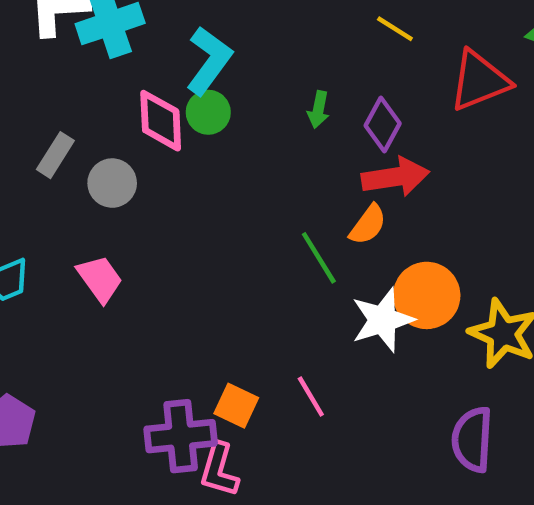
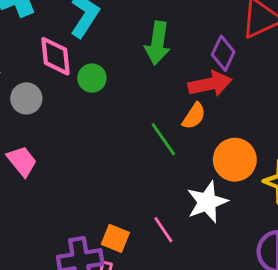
green arrow: (318, 110) -> (158, 43), size x1.8
green circle: (208, 112) -> (92, 78), moved
purple diamond: (383, 125) -> (223, 53), moved
white star: (383, 320) -> (207, 202), moved

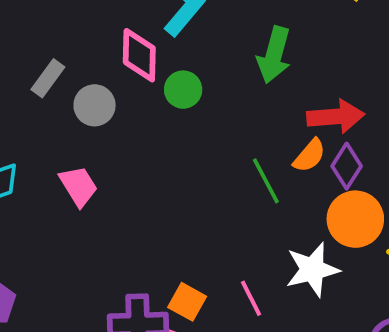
purple diamond: (223, 53) -> (347, 166), moved

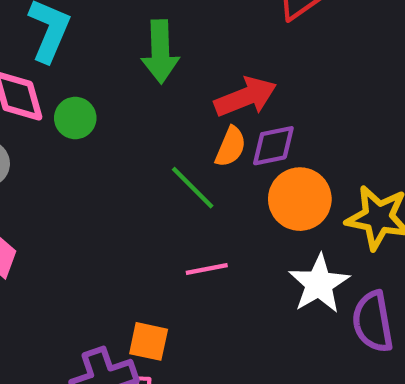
purple diamond: (347, 166) -> (273, 146), turned 63
white star: (312, 270) -> (319, 284), moved
pink line: (251, 298) -> (207, 269), moved, turned -57

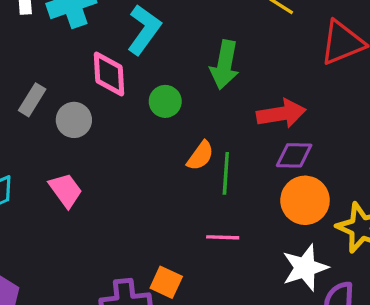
green circle: (75, 118) -> (165, 101), moved
orange semicircle: (231, 147) -> (200, 156), moved
green line: (193, 188) -> (226, 173), turned 36

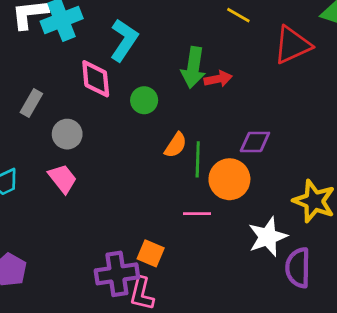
red arrow: (281, 114) -> (218, 79), moved, size x0.7
gray circle: (74, 120) -> (67, 134), moved
orange circle: (305, 200) -> (229, 179), moved

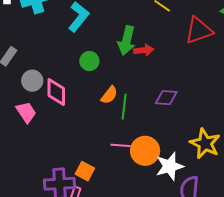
pink diamond: (96, 79) -> (56, 92), moved
orange circle: (229, 179) -> (145, 151), moved

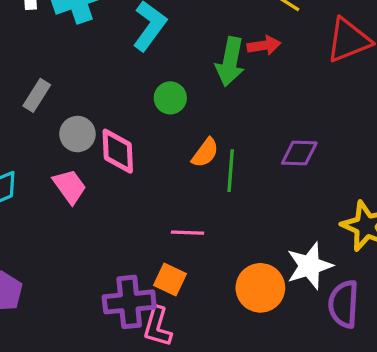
red arrow: (144, 50) -> (264, 45), moved
pink line: (120, 145) -> (188, 233), moved
orange circle: (145, 151) -> (260, 288), moved

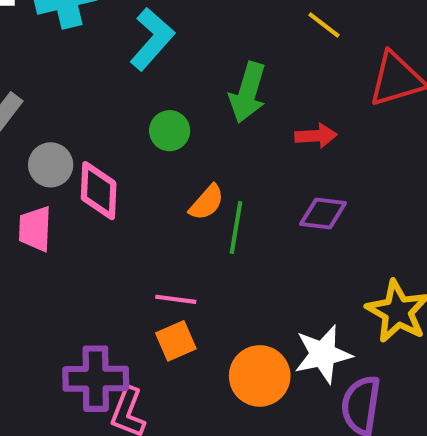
red arrow: (264, 45) -> (316, 136), moved
pink trapezoid: (70, 186) -> (35, 229), turned -147
orange square: (170, 279) -> (176, 341), moved, turned 36

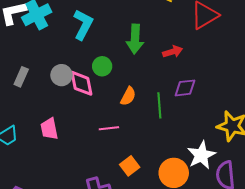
gray circle: (51, 165) -> (61, 75), moved
pink diamond: (99, 191) -> (81, 83), moved
green line: (236, 227) -> (159, 105), moved
pink line: (176, 299) -> (109, 128), moved

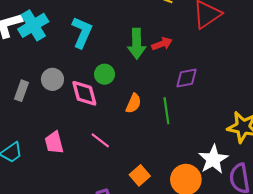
red arrow: (173, 52) -> (162, 44), moved
gray circle: (61, 75) -> (52, 79), moved
purple diamond: (185, 88) -> (187, 78), moved
pink line: (109, 128) -> (100, 140), moved, turned 48

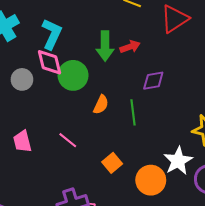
green circle: (105, 74) -> (73, 75), size x1.5
pink diamond: (84, 93) -> (50, 62), moved
orange square: (140, 175) -> (112, 163), moved

